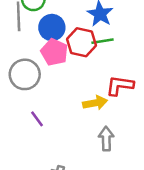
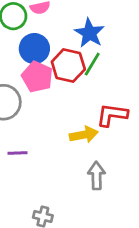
green line: (103, 41) -> (92, 64), turned -50
purple line: (37, 119) -> (17, 153), turned -56

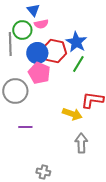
red hexagon: (68, 66) -> (54, 51), moved
yellow arrow: (84, 135) -> (72, 114), turned 30

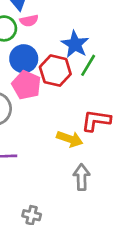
red hexagon: (54, 51) -> (55, 71), moved
green line: (78, 64) -> (88, 65), moved

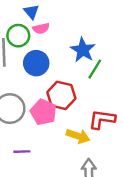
red hexagon: (55, 71) -> (61, 95), moved
pink pentagon: (26, 85) -> (43, 112), moved

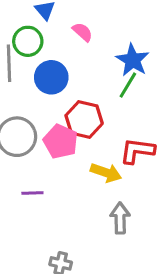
pink semicircle: (41, 28) -> (83, 32), moved, turned -126
blue star: (83, 50) -> (133, 60), moved

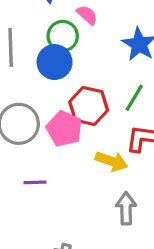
green circle: (28, 41) -> (63, 36), moved
green line: (128, 85) -> (134, 98), moved

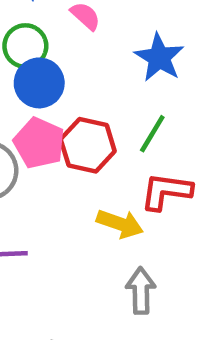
green circle: (63, 36) -> (25, 46), moved
pink pentagon: (64, 129) -> (39, 143), moved

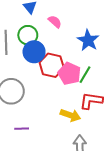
pink pentagon: (39, 143) -> (69, 74), moved
red hexagon: (88, 145) -> (52, 65), moved

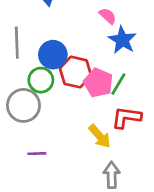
pink semicircle: (55, 22) -> (108, 16), moved
green circle: (28, 35) -> (41, 80), moved
yellow arrow: (70, 115) -> (100, 136), turned 30

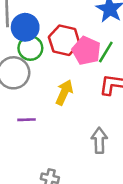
blue circle: (53, 55) -> (25, 27), moved
yellow arrow: (100, 136) -> (64, 92), moved, turned -115

